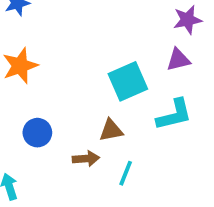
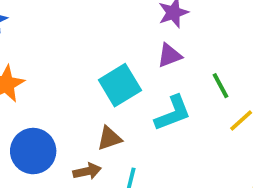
blue circle: (37, 133) -> (33, 151), size x1.5

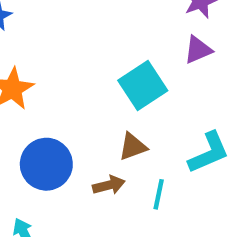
cyan L-shape: (173, 113) -> (209, 153), moved

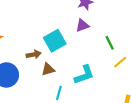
brown arrow: (109, 185) -> (34, 54), moved

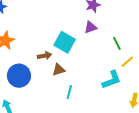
cyan square: (55, 41) -> (65, 42), turned -30
cyan L-shape: (84, 75) -> (112, 80), moved

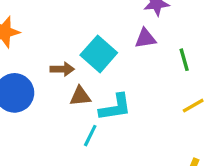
green line: (117, 43) -> (184, 60), moved
cyan L-shape: (112, 80) -> (115, 107), moved

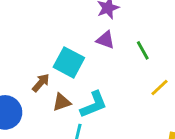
purple triangle: (145, 38) -> (105, 40), turned 42
brown arrow: (62, 69) -> (41, 83), turned -36

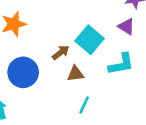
cyan L-shape: (94, 105) -> (121, 64), moved

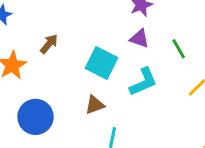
brown arrow: (61, 53) -> (49, 44), moved

